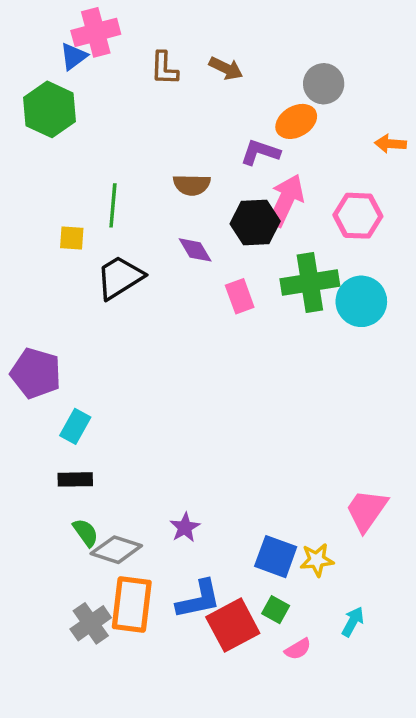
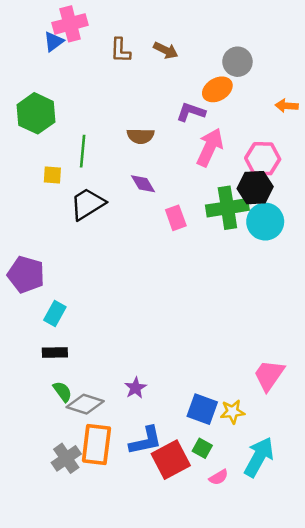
green hexagon: (50, 109) -> (36, 113), moved
black hexagon: (255, 223) -> (255, 188), moved
cyan arrow: (353, 622) -> (259, 457), size x1.8

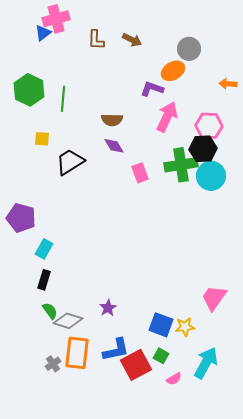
brown semicircle: (141, 136) -> (112, 120), moved
green line: (83, 151) -> (63, 99), moved
black rectangle: (55, 353) -> (44, 280), turned -72
gray cross: (66, 458) -> (53, 364), size x0.7

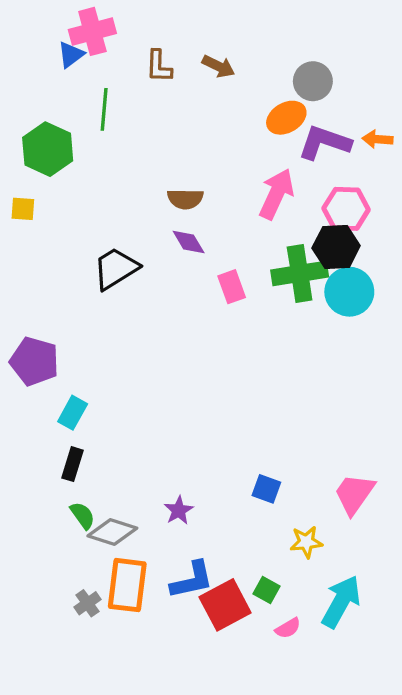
purple L-shape: (152, 89) -> (324, 143), moved, size x1.4
green line: (63, 99) -> (104, 109), moved
yellow square: (42, 139) -> (23, 209), moved
blue square: (161, 325) -> (266, 489), moved, size x0.7

